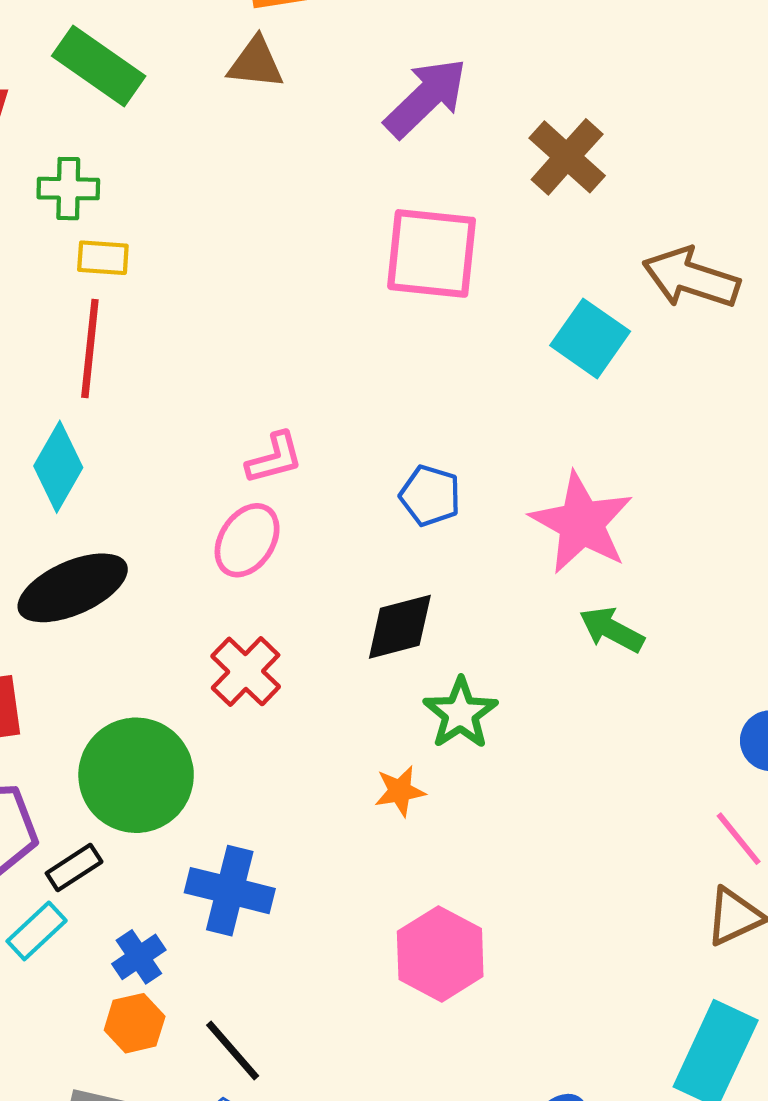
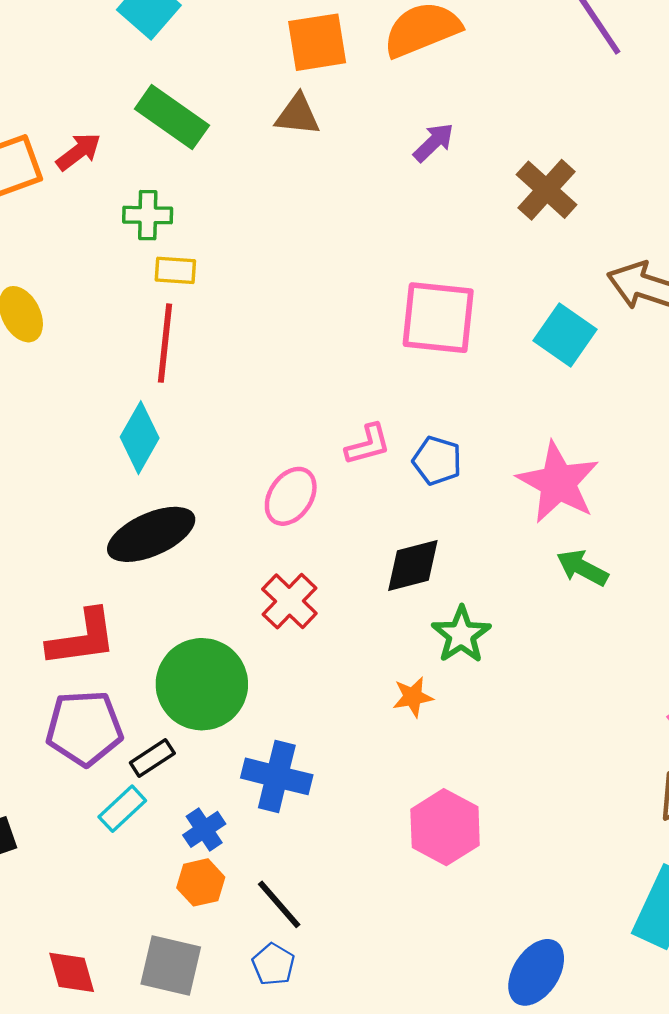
purple arrow: (426, 98) -> (434, 142), size x0.6
pink square: (432, 253) -> (438, 318), moved
pink L-shape: (274, 458) -> (368, 444), moved

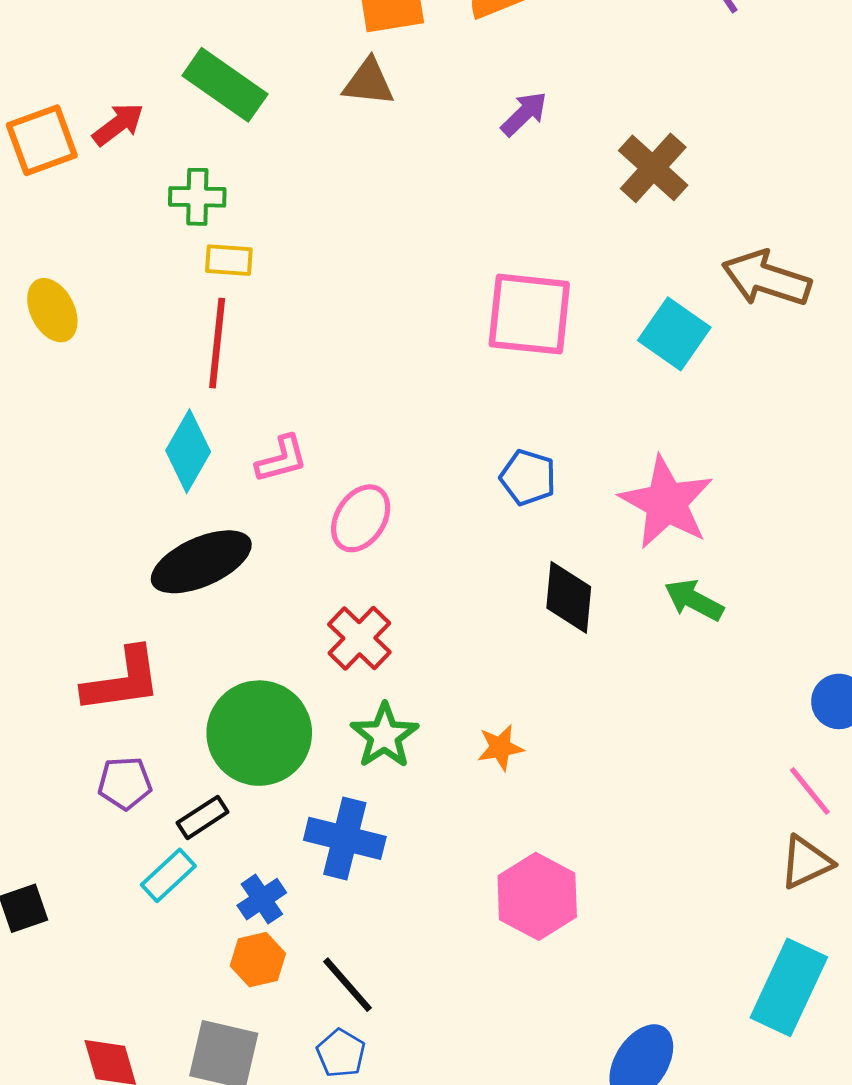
pink L-shape: (368, 444) -> (282, 459), moved
black diamond: (413, 565) -> (569, 597), moved, turned -70
green star: (461, 635) -> (384, 736), moved
purple pentagon: (84, 728) -> (125, 783), size x0.6

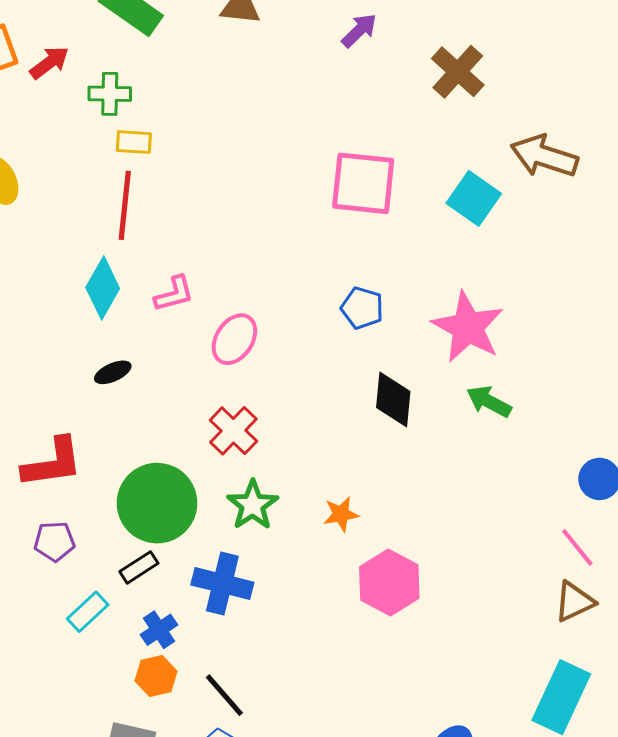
red arrow: (118, 124) -> (49, 63), moved
black ellipse: (201, 562) -> (113, 372), size x0.5
black rectangle: (203, 817) -> (139, 567), moved
pink hexagon: (537, 896) -> (389, 583), moved

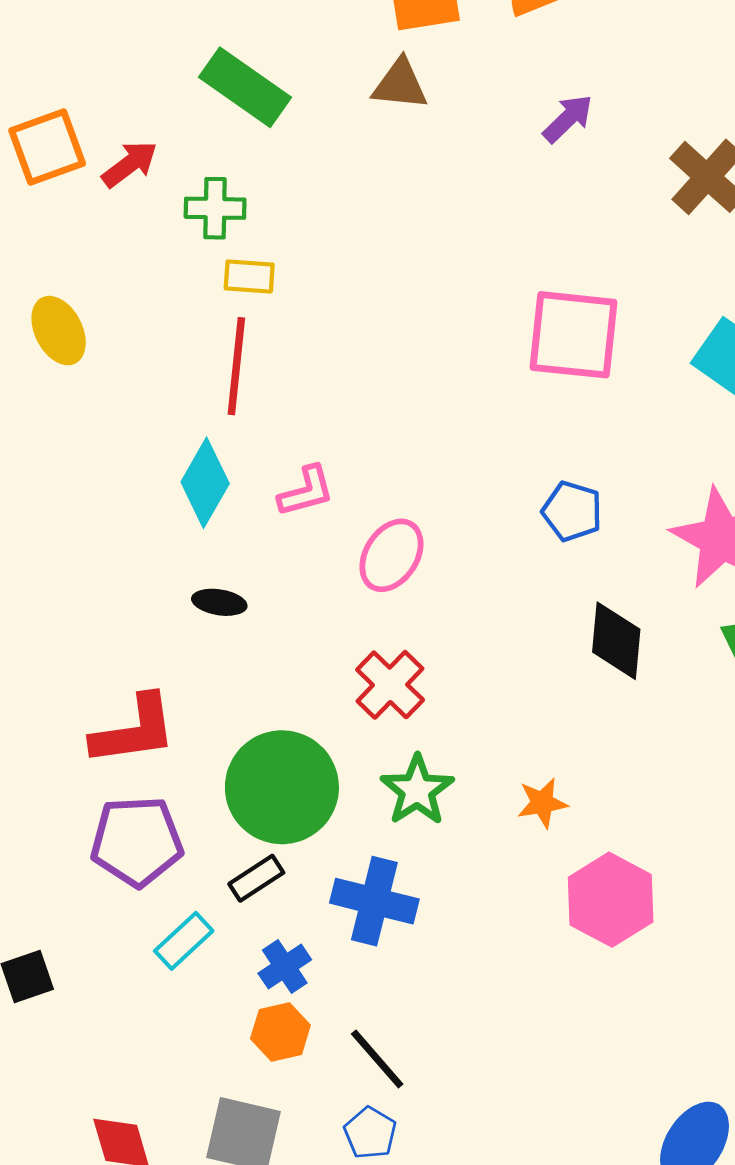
black ellipse: (113, 372) -> (219, 602), turned 33
purple pentagon: (54, 541) -> (137, 841), size x1.6

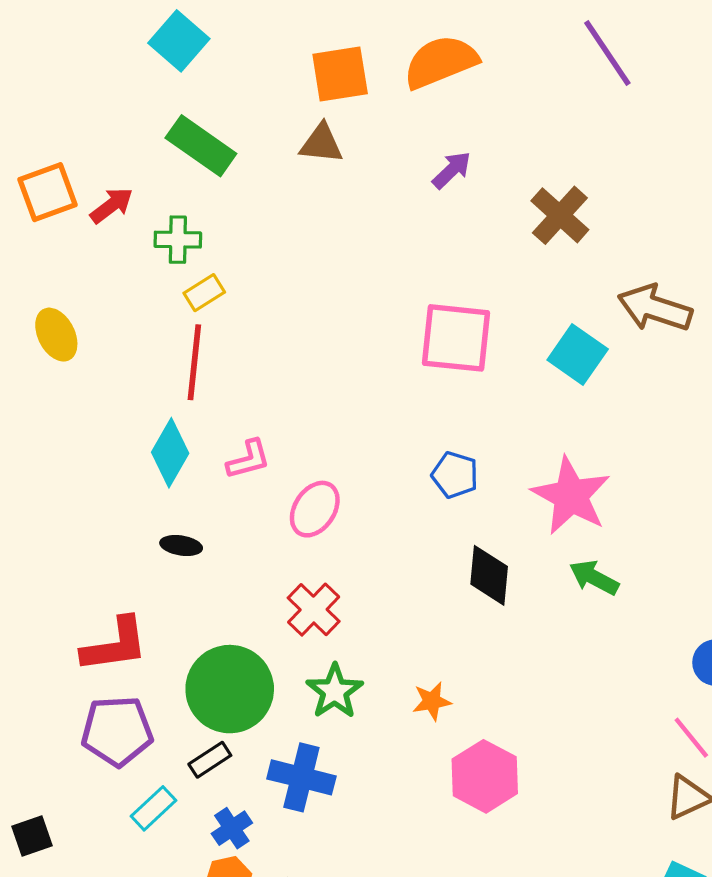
yellow rectangle: (249, 276) -> (204, 293), turned -36

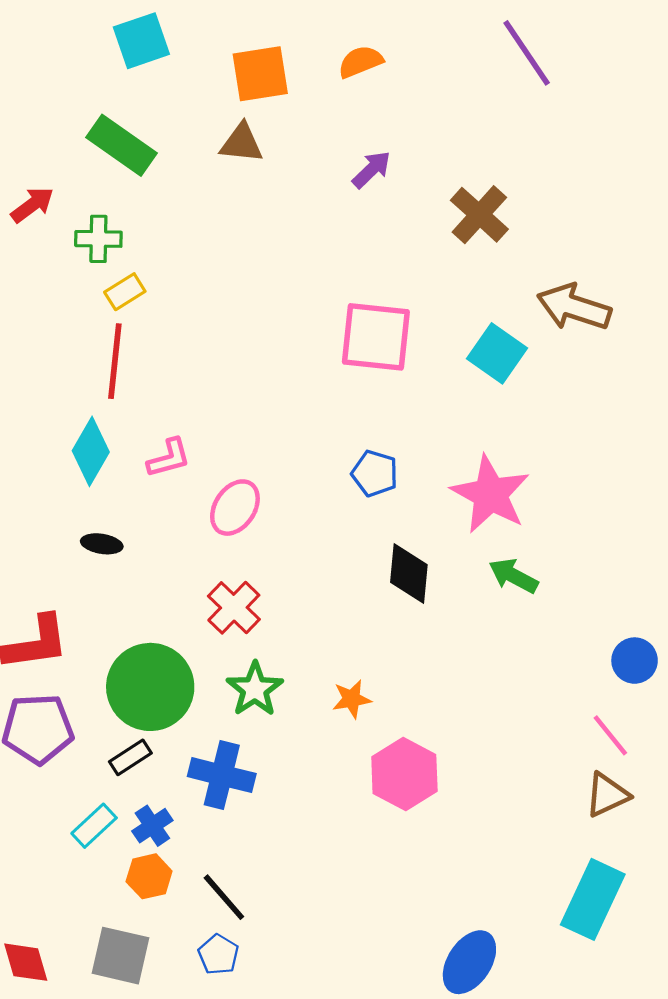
cyan square: (179, 41) -> (141, 41), moved, turned 30
orange semicircle: (441, 62) -> (360, 62), size x0.6
cyan rectangle: (153, 808) -> (94, 826), moved

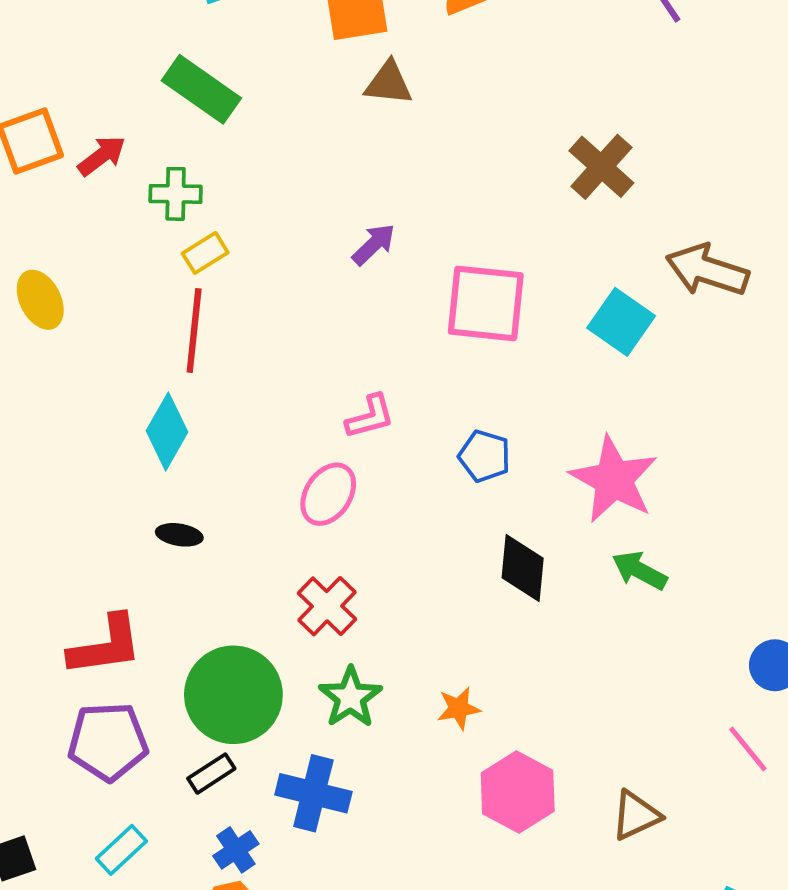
brown triangle: (242, 143) -> (389, 83), moved
purple arrow: (371, 170) -> (374, 244), moved
pink L-shape: (169, 458) -> (370, 417), moved
brown triangle: (607, 795) -> (636, 815), moved
cyan rectangle: (94, 826) -> (121, 850), moved

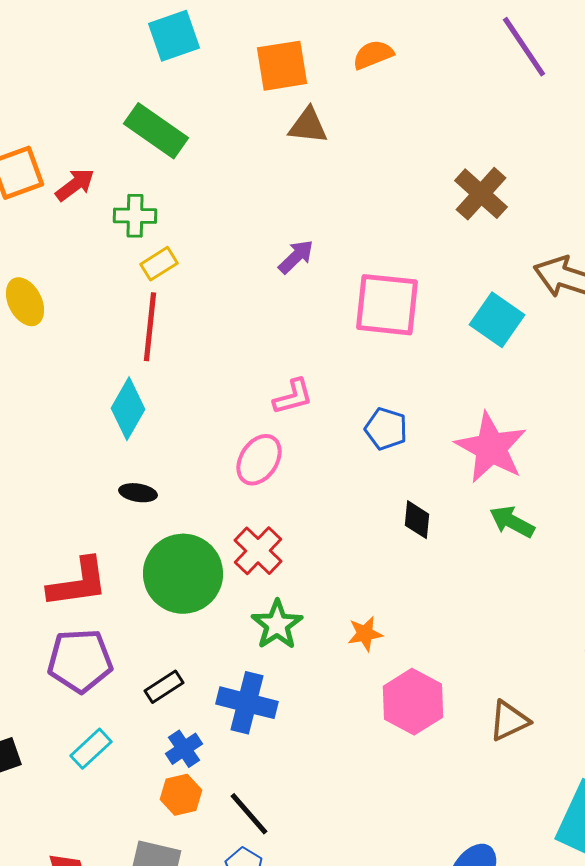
black diamond: (523, 568) -> (417, 520), size x0.7
green circle: (233, 695) -> (183, 574), moved

